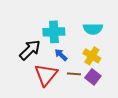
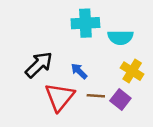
cyan cross: (54, 32) -> (85, 23), moved
yellow cross: (92, 56) -> (132, 71), moved

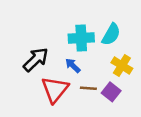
cyan cross: (85, 23) -> (81, 38), moved
cyan semicircle: (120, 37) -> (111, 34), turned -60

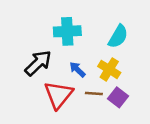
cyan cross: (81, 38) -> (67, 31), moved
yellow cross: (122, 66) -> (109, 69), moved

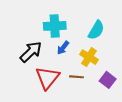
blue arrow: (77, 69) -> (63, 48), moved, turned -96
purple square: (118, 97) -> (108, 80), moved

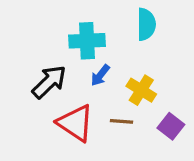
cyan semicircle: (96, 30) -> (146, 24), moved, turned -30
red triangle: (47, 78) -> (75, 123), turned -35

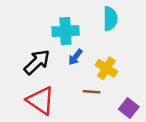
red triangle: (75, 123) -> (41, 101), moved
purple square: (171, 126) -> (129, 108), moved

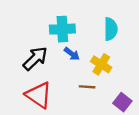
cyan semicircle: (110, 19) -> (111, 29), moved
blue arrow: (75, 57) -> (72, 54), turned -91

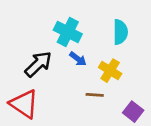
cyan cross: (62, 29) -> (68, 32), turned 30
red triangle: (39, 95) -> (24, 104), moved

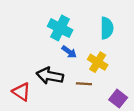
black arrow: (38, 64) -> (50, 76), moved, turned -125
red triangle: (24, 104) -> (21, 92), size x0.7

